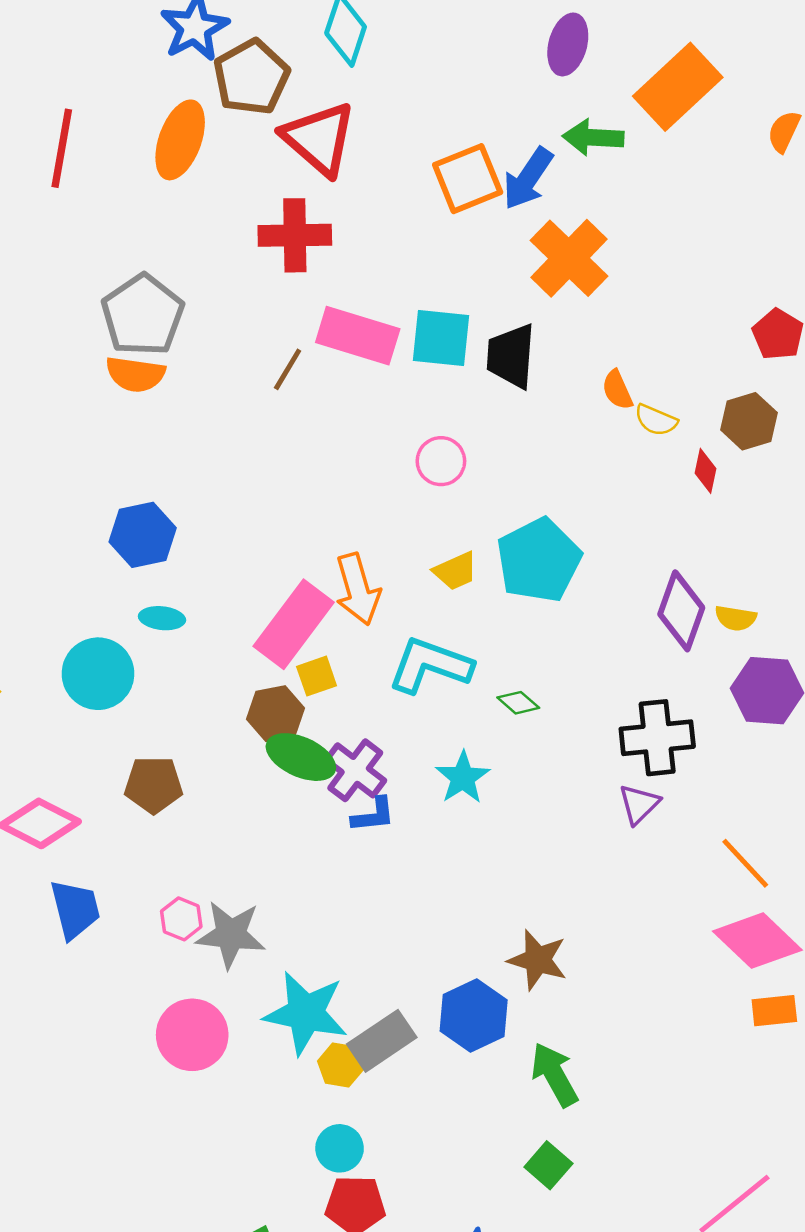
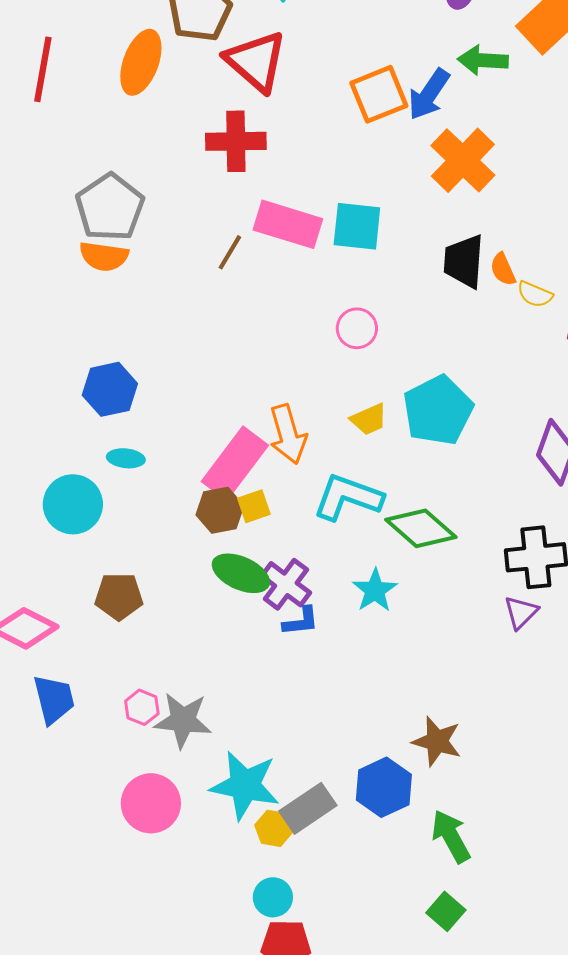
black trapezoid: (511, 356) -> (464, 261), moved
green diamond: (518, 703) -> (421, 528), size x2.0
brown hexagon: (276, 714) -> (220, 510), moved

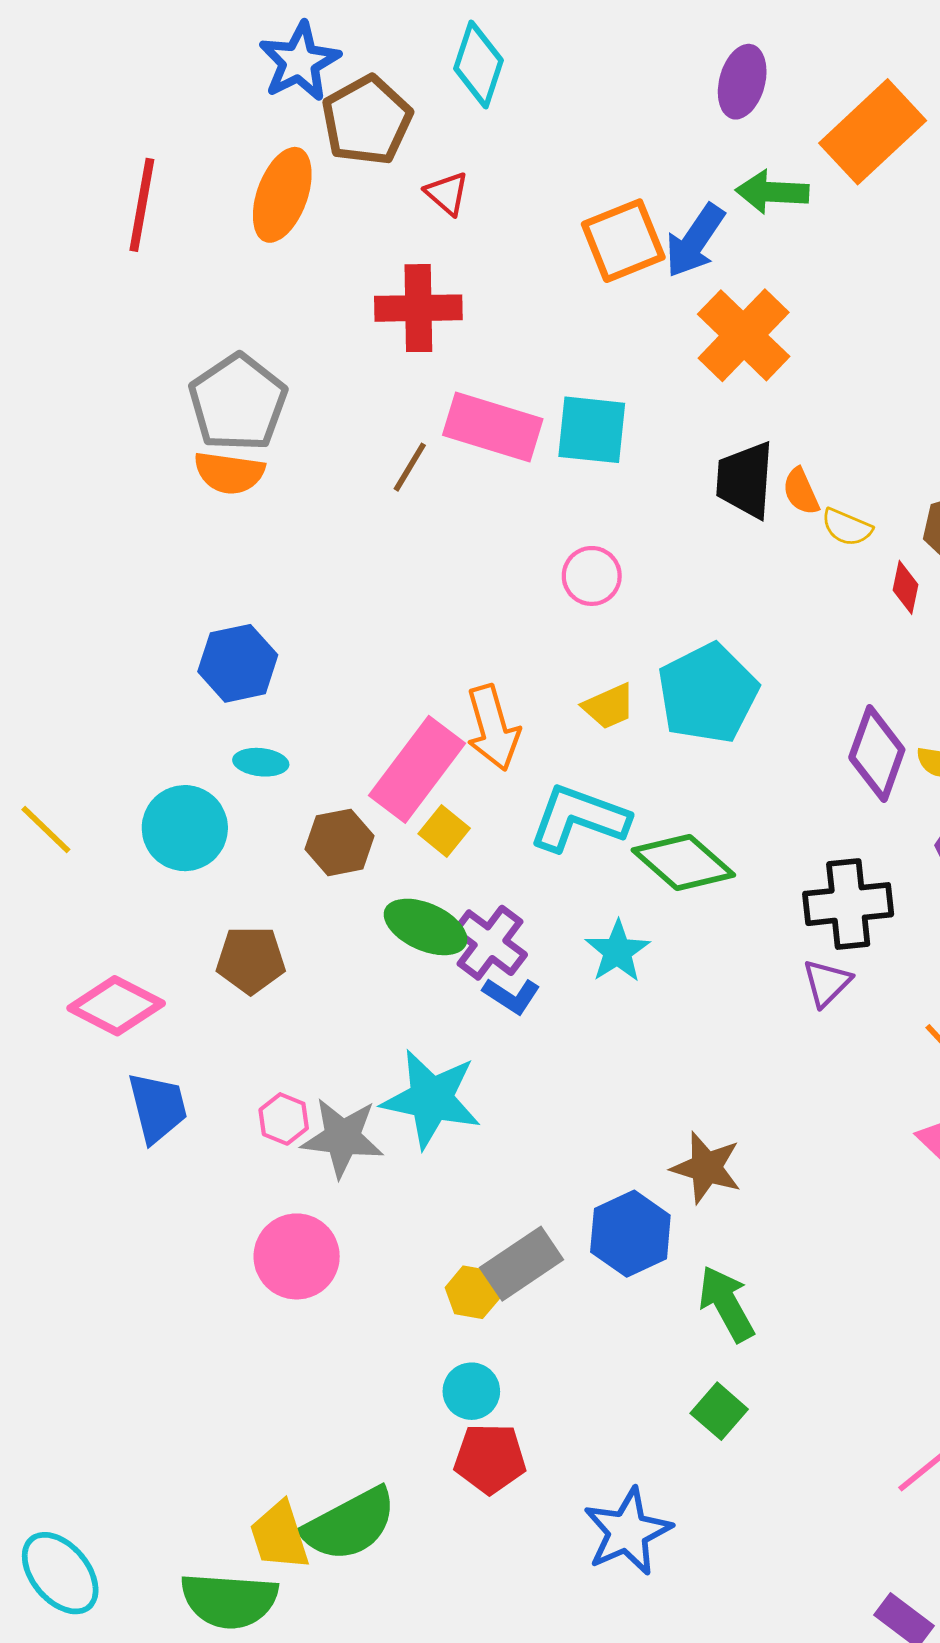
red triangle: (256, 61) -> (447, 193), size x0.5
yellow square: (254, 506) -> (444, 831), turned -32
brown hexagon: (220, 510) -> (340, 842), moved
blue L-shape: (301, 621) -> (511, 996), turned 39
cyan star: (245, 785) -> (431, 1099), moved

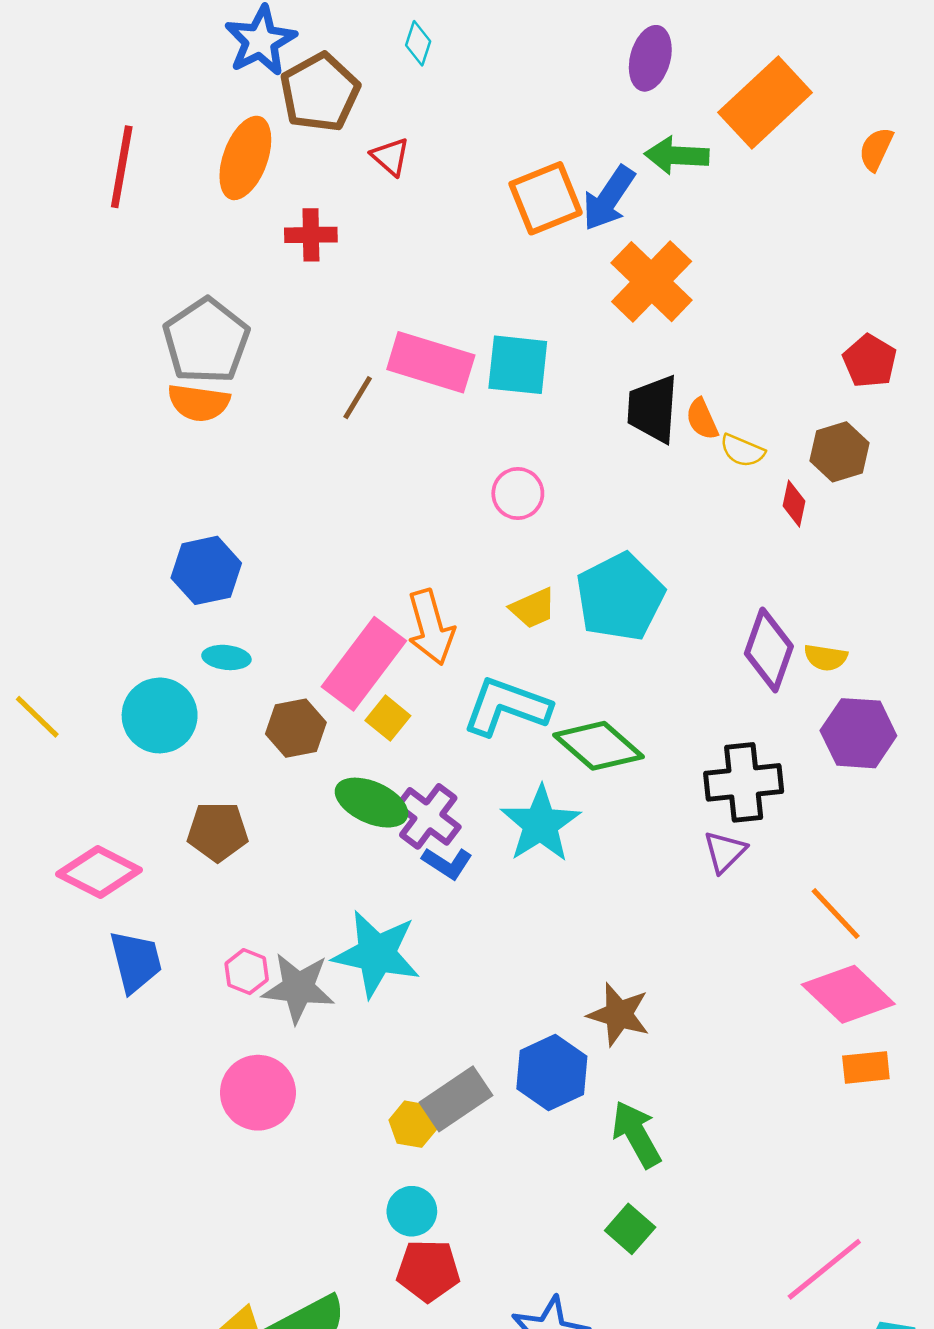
cyan diamond: (479, 64) -> (418, 43), size x0.6
red cross: (418, 308) -> (311, 235), moved, size x0.7
cyan star: (617, 951) -> (541, 824), size x1.4

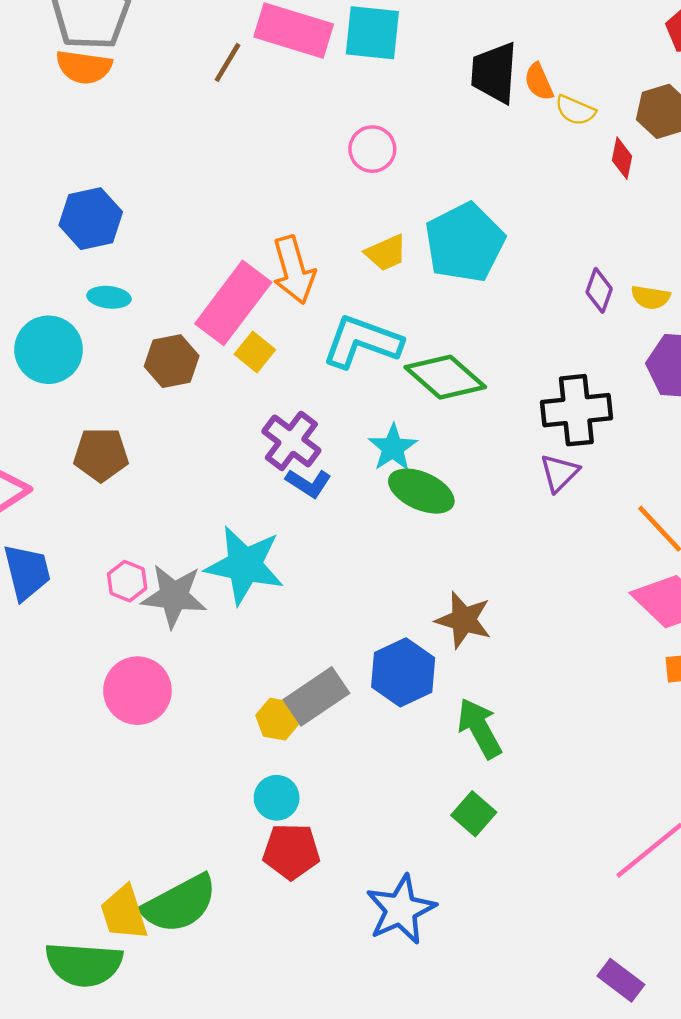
purple diamond: (769, 650) -> (599, 290), size x0.6
green ellipse: (371, 803) -> (421, 491), moved
cyan star: (541, 824) -> (393, 448), size x0.7

